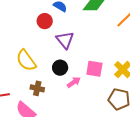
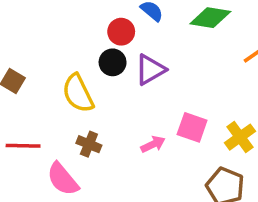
purple triangle: (65, 40) -> (150, 70), turned 30
black circle: (60, 68) -> (113, 62), moved

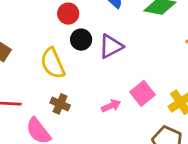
red circle: (121, 32) -> (68, 14), moved
pink square: (192, 127) -> (143, 93), turned 30

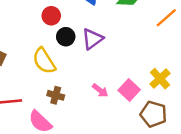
pink square: (143, 93) -> (129, 90), moved
pink arrow: (111, 106) -> (100, 90), turned 70

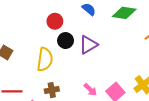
yellow semicircle: (44, 61) -> (45, 59), turned -145
brown cross: (56, 95) -> (52, 90), turned -32

